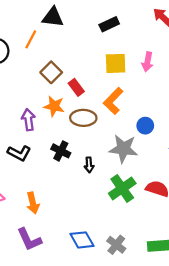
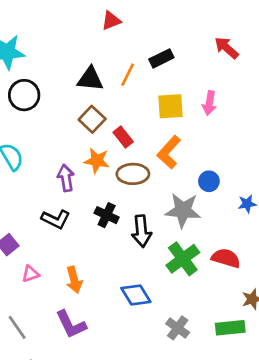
black triangle: (53, 17) -> (90, 79), moved
orange line: (31, 39) -> (128, 75), moved
black arrow: (89, 165) -> (142, 231), size x1.6
blue diamond: (82, 240) -> (136, 295), moved

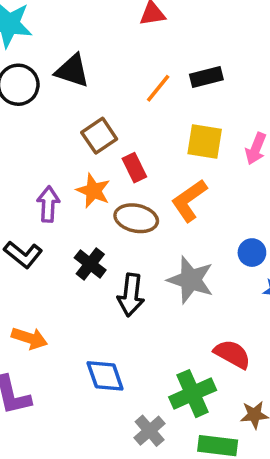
black triangle: (90, 79) -> (72, 71), moved
blue circle: (209, 181) -> (252, 253), moved
green cross: (183, 259) -> (193, 394), moved
orange arrow: (74, 280) -> (29, 338), turned -70

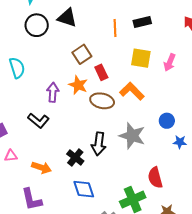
orange line: (158, 88) -> (115, 28), turned -42
orange L-shape: (189, 201) -> (132, 91), turned 80
black cross: (90, 264) -> (75, 157), moved
red semicircle: (232, 354) -> (155, 178), turned -135

